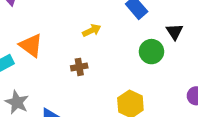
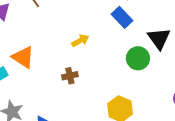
black triangle: (174, 32) -> (159, 39), size x1.4

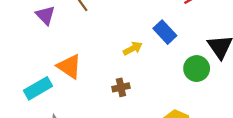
blue rectangle: (122, 17) -> (165, 32), moved

